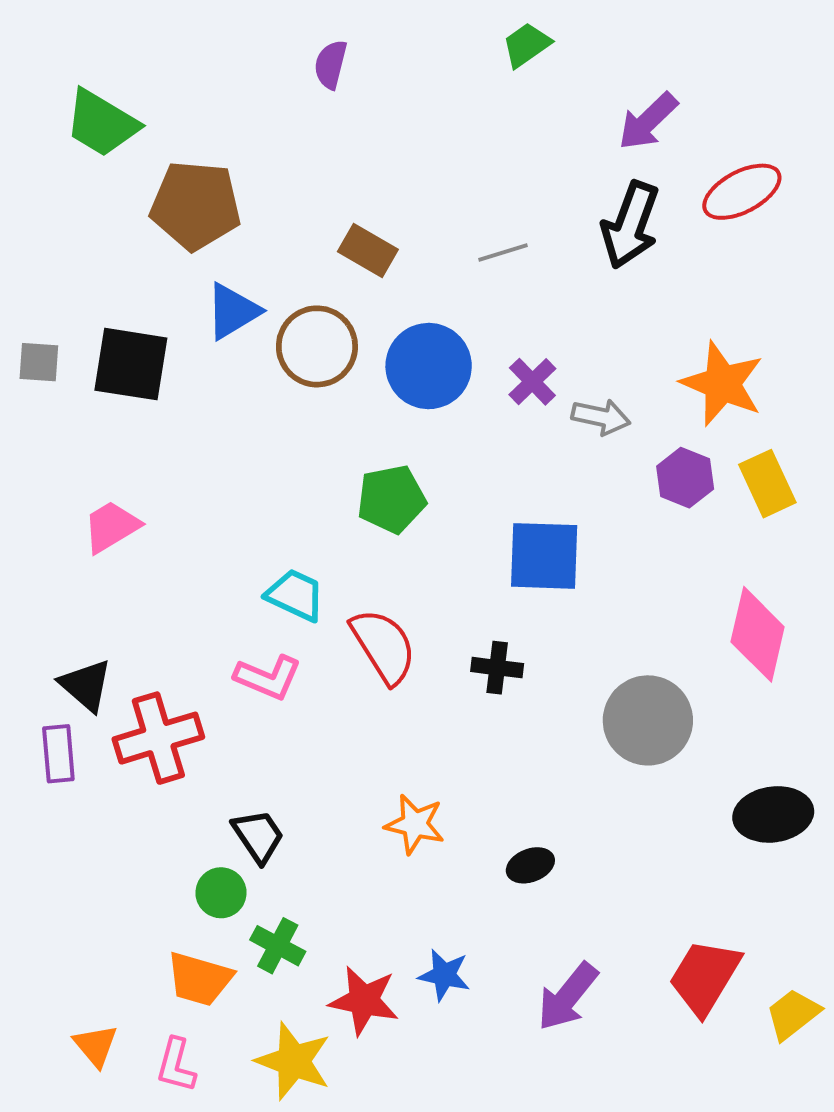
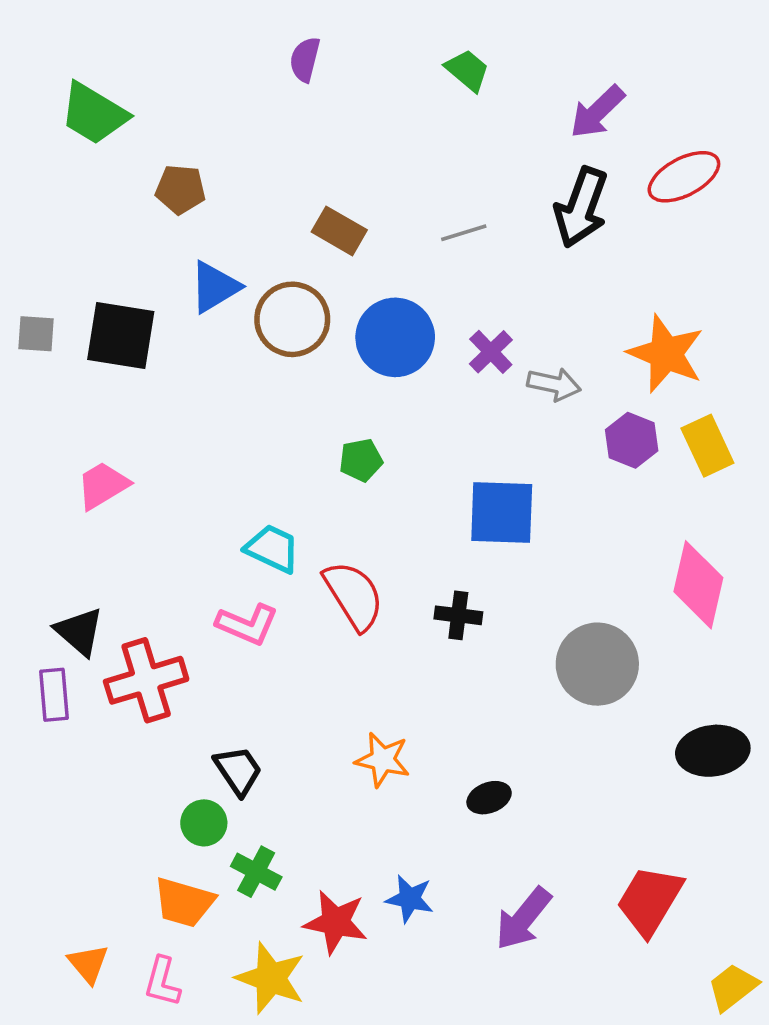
green trapezoid: (526, 45) -> (467, 70), moved, turned 75
brown pentagon: (196, 205) -> (180, 189), size x0.6
green pentagon: (391, 499) -> (361, 460), size x0.7
yellow trapezoid: (793, 1014) -> (733, 987), moved

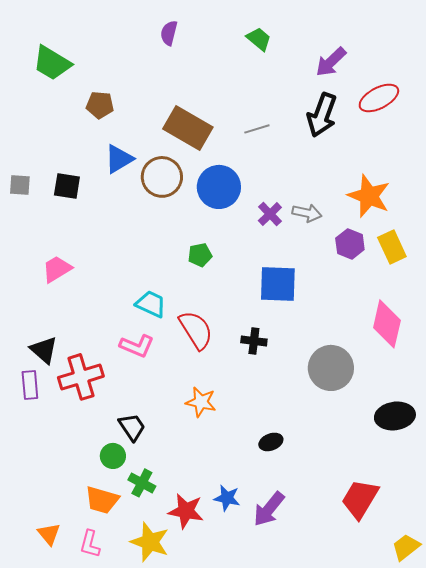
brown rectangle: (339, 231) -> (188, 128), size x1.6
black square: (121, 336) -> (67, 186), size x0.7
purple cross: (491, 352) -> (270, 214), moved
orange star: (383, 760) -> (201, 402), moved
purple arrow: (523, 919) -> (269, 509), moved

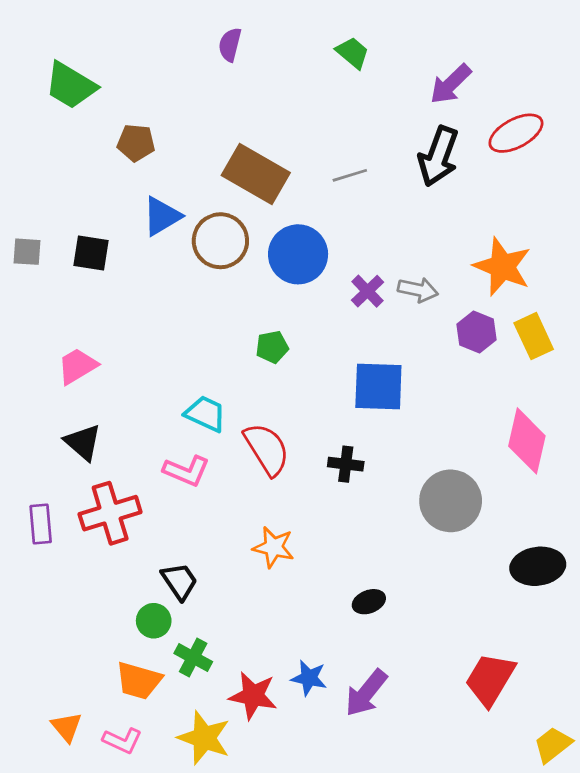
black triangle: (44, 350) -> (83, 442), moved
pink L-shape: (90, 544) -> (122, 741), turned -80

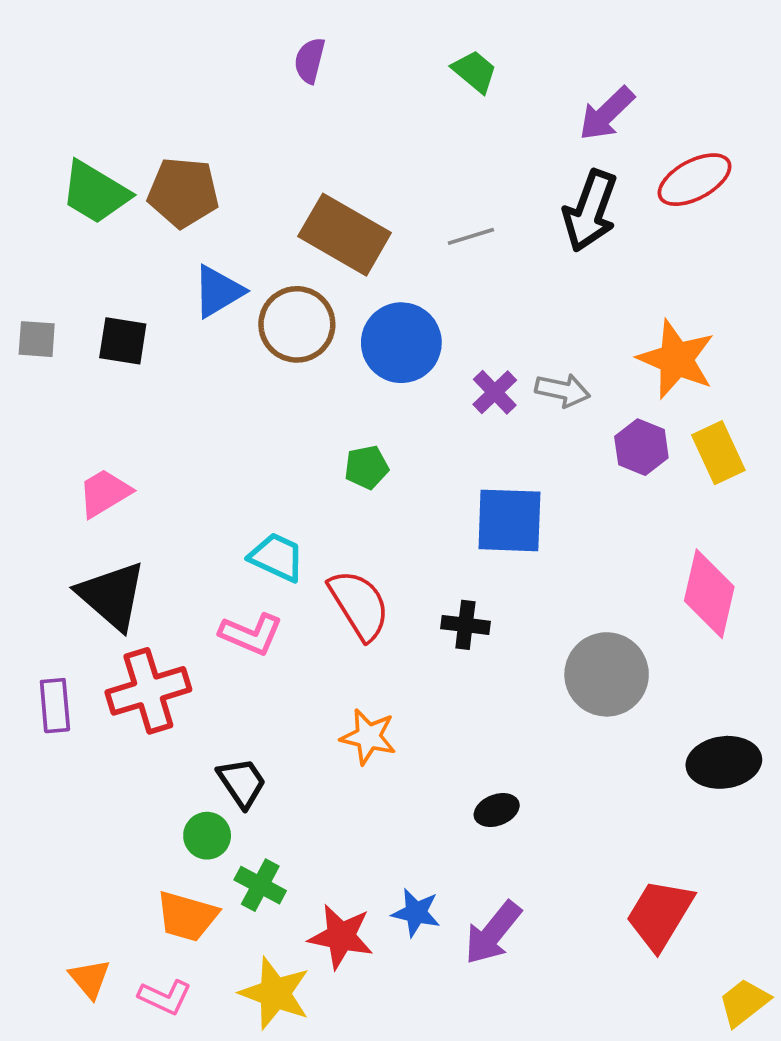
green trapezoid: (71, 85) -> (95, 192), moved
brown pentagon: (136, 143) -> (183, 192), size x1.4
black triangle: (83, 442) -> (112, 596), size x1.4

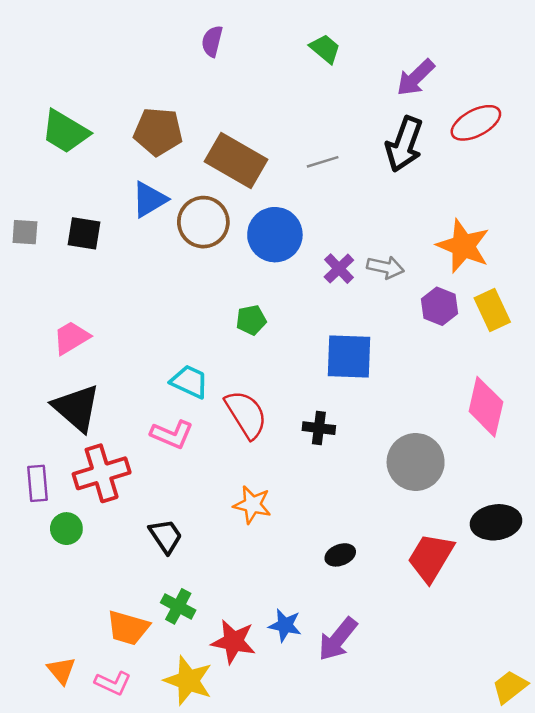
brown pentagon: (183, 192) -> (158, 132), moved
green circle: (207, 836) -> (66, 529), moved
red trapezoid: (660, 914) -> (431, 557), moved

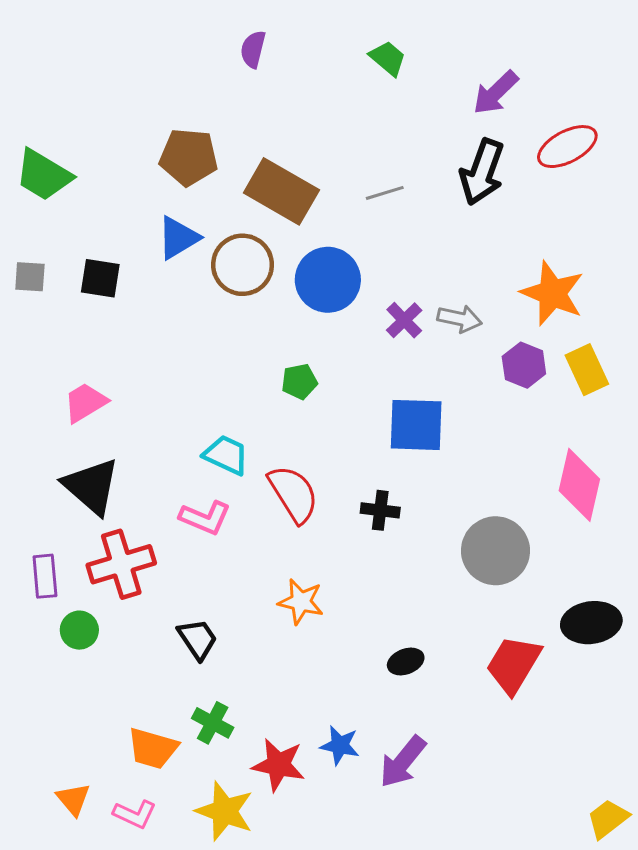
green trapezoid: (65, 132) -> (43, 175), moved

